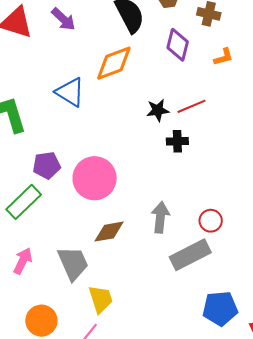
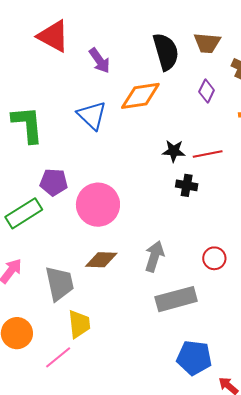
purple arrow: (63, 19) -> (100, 61), moved
purple diamond: (178, 45) -> (207, 91), size x0.7
red circle: (211, 221) -> (214, 258), moved

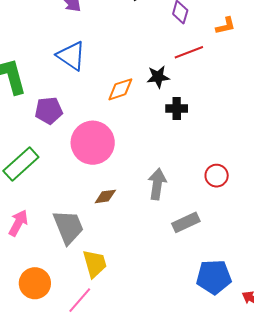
orange diamond: (140, 96) -> (120, 89), moved, size x0.7
red line: (208, 154) -> (189, 52), moved
purple pentagon: (54, 182) -> (49, 111), moved
brown diamond: (101, 260) -> (105, 196), size x0.7
gray rectangle: (176, 299) -> (186, 222), size x0.7

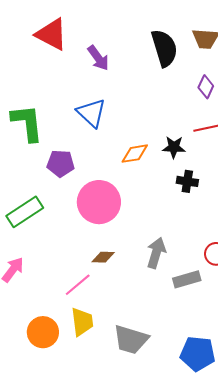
gray rectangle: (186, 222) -> (187, 279), moved
gray trapezoid: (68, 227) -> (131, 340), moved, turned 120
orange circle: (35, 283) -> (43, 332), moved
pink line: (80, 300) -> (78, 285), moved

